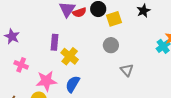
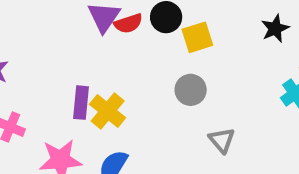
black star: (143, 11) -> (275, 29), moved
purple rectangle: (55, 42) -> (81, 103), moved

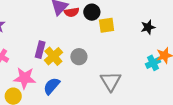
gray circle: (191, 90) -> (79, 57), moved
gray triangle: (222, 140) -> (111, 81), size x1.5

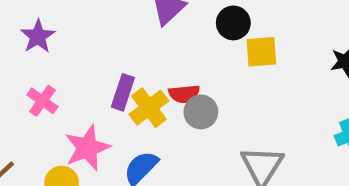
red semicircle: (72, 12) -> (184, 94), moved
pink star: (25, 78) -> (87, 148), turned -30

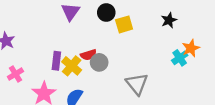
pink cross: (42, 101) -> (15, 74), turned 35

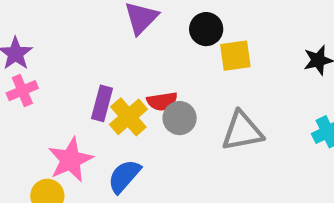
pink cross: (15, 74) -> (22, 91), moved
gray triangle: (137, 84) -> (242, 131), moved, turned 50

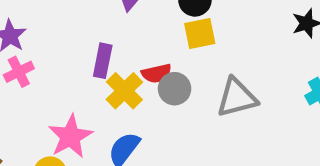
yellow square: (235, 56) -> (200, 33), moved
purple rectangle: (102, 103) -> (103, 61), moved

